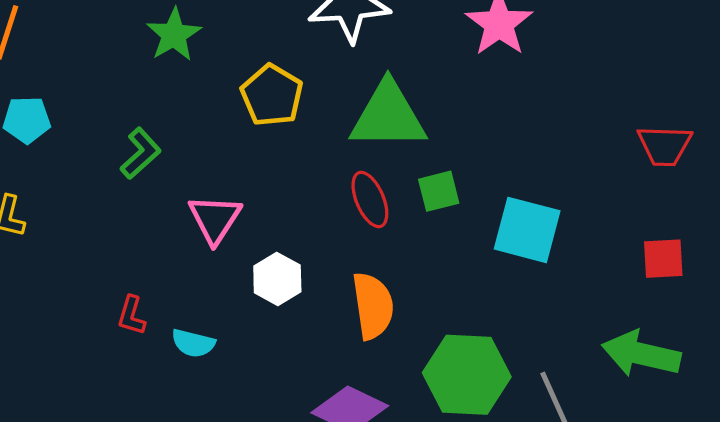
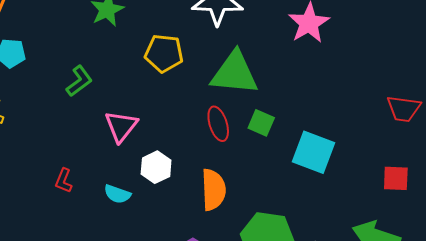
yellow pentagon: (272, 95) -> (164, 53), turned -30
green square: (439, 191) -> (261, 123), turned 32
cyan semicircle: (193, 343) -> (117, 194), moved

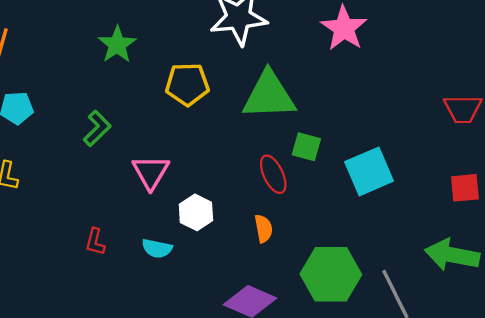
red ellipse: (218, 124) -> (273, 174), moved
cyan square: (313, 152) -> (369, 171), turned -36
orange semicircle: (213, 190) -> (263, 229), size x0.6

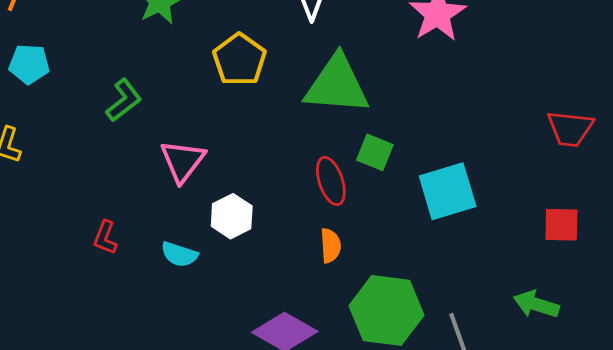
yellow pentagon: (187, 84) -> (239, 60), turned 30
orange semicircle: (263, 229) -> (330, 246), moved
green arrow: (452, 255) -> (536, 304), size x0.7

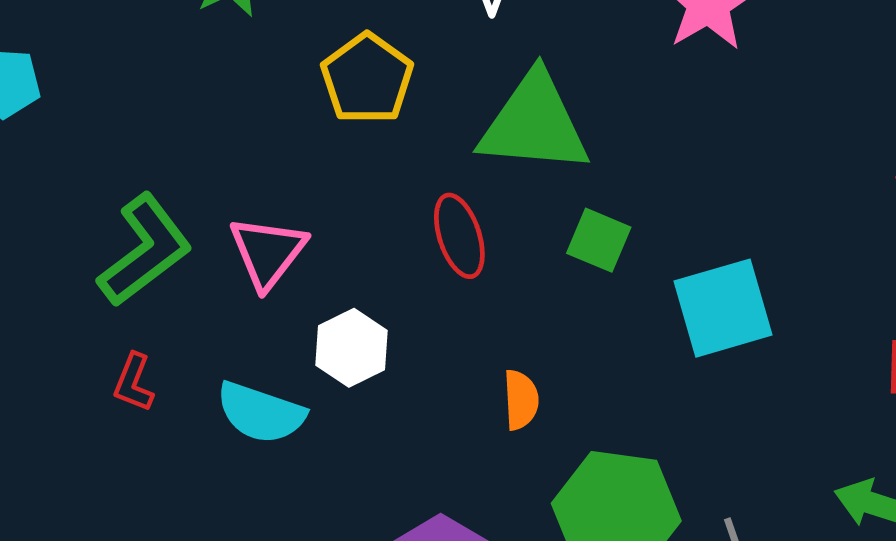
green L-shape: (124, 100) -> (145, 250), moved, size x1.5
red ellipse: (331, 181) -> (459, 236), moved
cyan semicircle: (179, 254) -> (261, 413), size x1.4

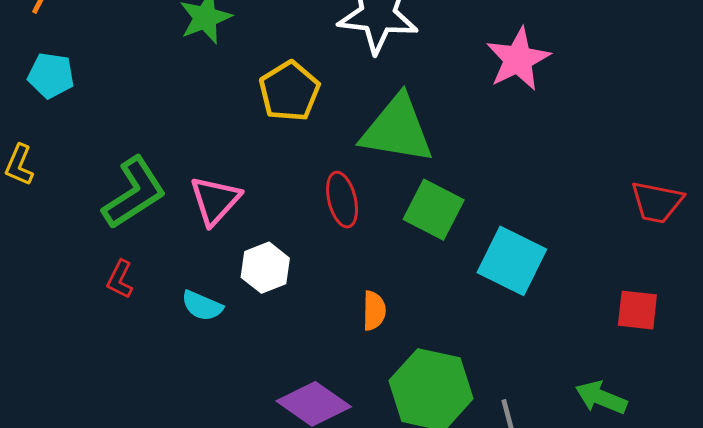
green square: (599, 240) -> (434, 210), size x1.4
cyan square: (723, 308) -> (512, 261), turned 38
cyan semicircle: (261, 413) -> (202, 306), size x0.7

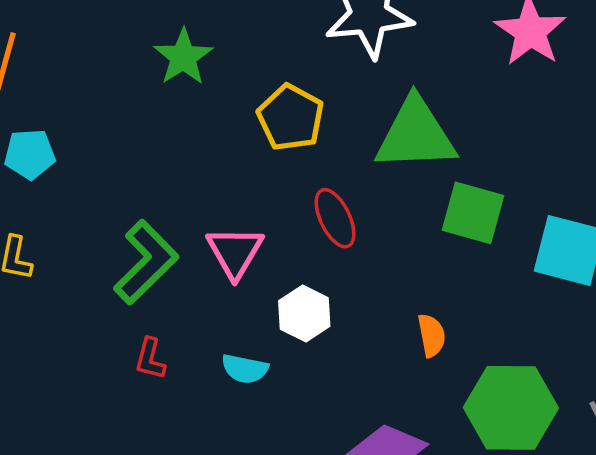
red ellipse: (342, 200) -> (335, 218), moved

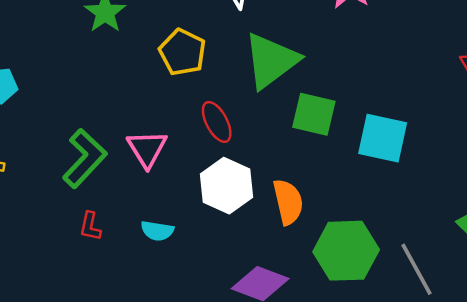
green triangle: (416, 135) -> (271, 61), turned -32
white hexagon: (304, 314) -> (227, 186), moved, size x1.4
orange semicircle: (432, 335) -> (288, 202), size x1.5

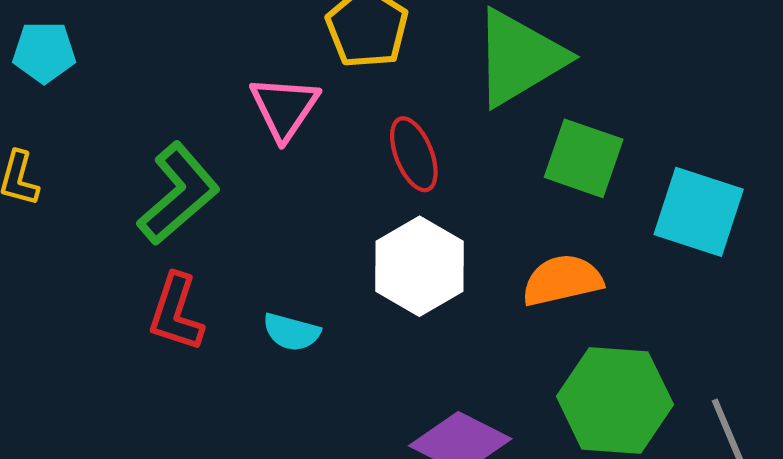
pink triangle: (147, 149) -> (284, 108), moved
orange semicircle: (288, 202) -> (562, 280), moved, turned -96
red L-shape: (90, 226) -> (176, 312), size x1.5

